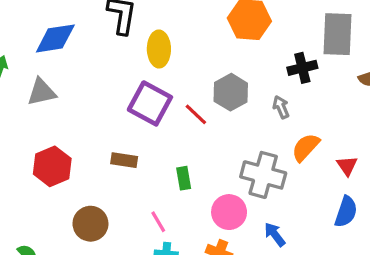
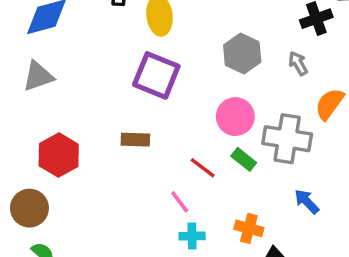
red line: (196, 114) -> (203, 168), moved
green rectangle: (184, 178) -> (244, 159), moved, turned -35
pink circle: (229, 212) -> (235, 117), moved
brown circle: (90, 224) -> (29, 208), moved

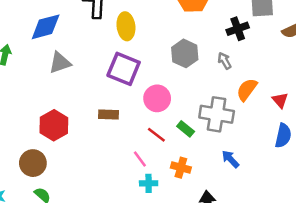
gray triangle: (38, 76) -> (60, 63), moved
pink circle: (235, 117) -> (157, 98), moved
orange cross: (249, 228) -> (181, 168), moved

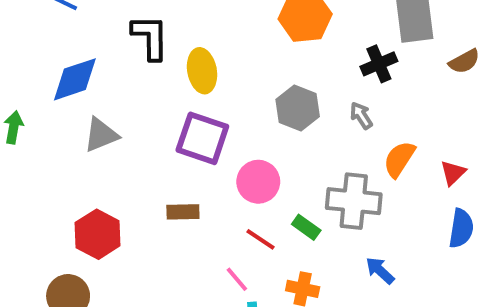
red triangle: (280, 100) -> (453, 173), turned 30

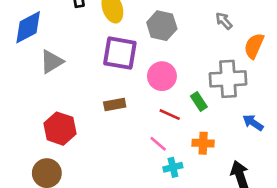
gray hexagon: (298, 108) -> (162, 26), moved
green rectangle: (306, 227) -> (199, 101), turned 30

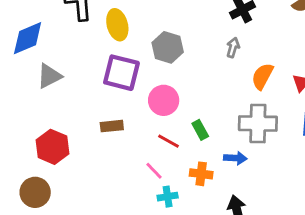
gray arrow: (224, 21) -> (233, 48), turned 54
gray cross: (228, 79) -> (258, 123), moved
blue arrow: (253, 123) -> (235, 158), moved, turned 145

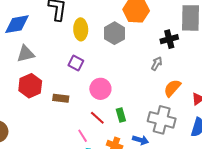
gray hexagon: (168, 47) -> (115, 33), moved
purple square: (121, 73) -> (76, 63), size x0.6
red hexagon: (53, 147) -> (30, 86), moved

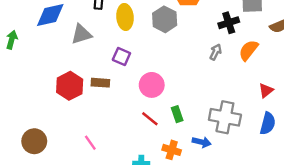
gray triangle: (26, 54) -> (81, 34), moved
orange semicircle: (172, 88) -> (248, 50), moved
brown rectangle: (61, 98) -> (100, 83), moved
pink line: (83, 136) -> (90, 143), moved

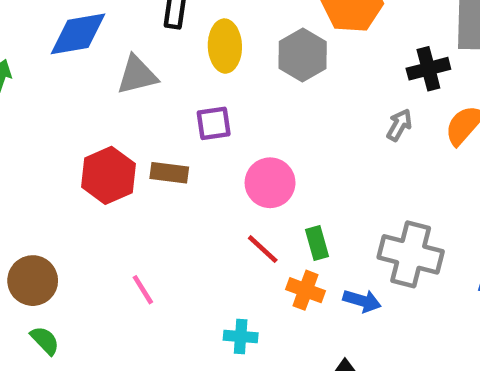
purple square: (121, 56) -> (214, 123), turned -36
orange cross: (172, 150) -> (305, 290), moved

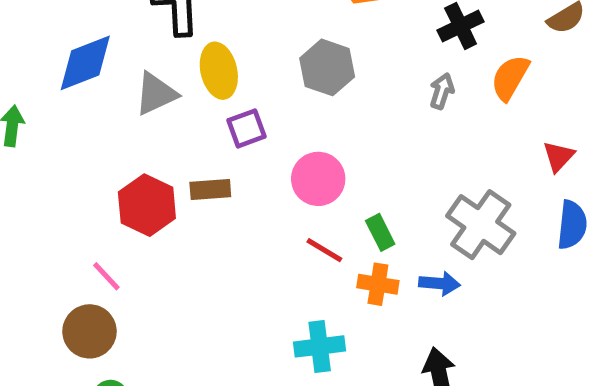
yellow ellipse: (225, 46) -> (219, 71), moved
gray hexagon: (303, 55) -> (327, 67), moved
gray cross: (411, 254) -> (481, 225), turned 32
pink line: (143, 290) -> (106, 276), moved
cyan cross: (241, 336) -> (320, 346), size x1.4

